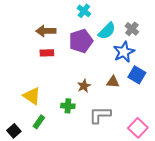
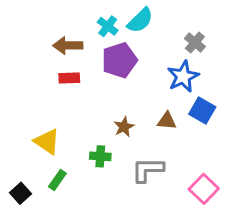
cyan cross: (84, 11) -> (108, 26), moved
cyan semicircle: (107, 31) -> (140, 20), moved

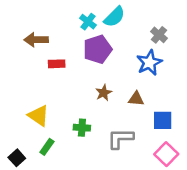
brown arrow: (68, 45) -> (36, 40), moved
blue square: (202, 111) -> (163, 120), moved, turned -30
brown star: (124, 127) -> (104, 93), moved

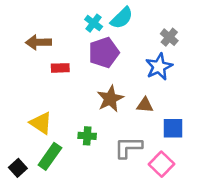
brown star: (104, 93) -> (110, 99), size x1.5
green rectangle: (47, 147) -> (50, 156), size x1.5
pink square: (166, 154) -> (162, 164), moved

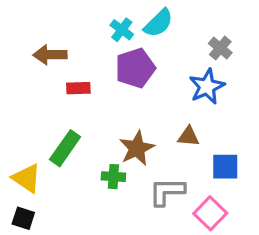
brown star: (110, 99) -> (137, 148), moved
yellow triangle: (41, 123) -> (27, 178), moved
green rectangle: (50, 156) -> (65, 148), moved
black square: (18, 168) -> (23, 218), turned -30

